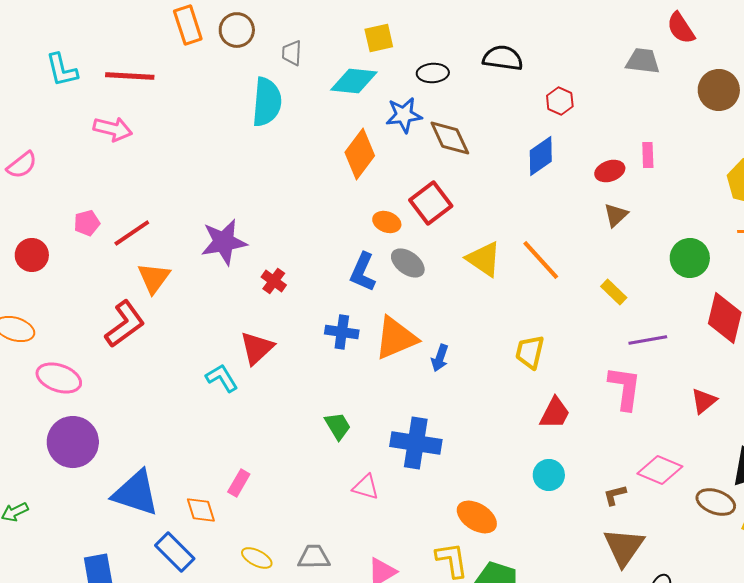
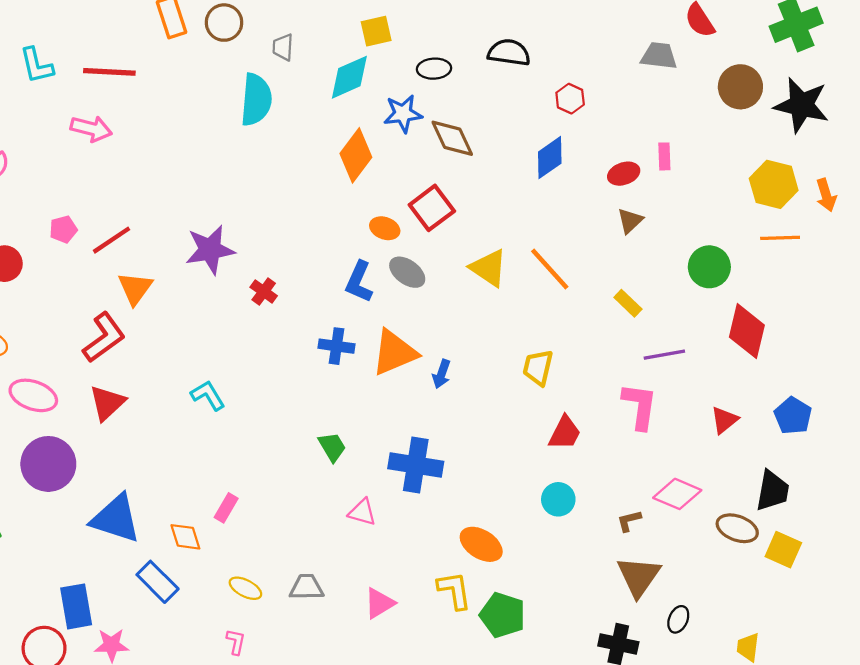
cyan diamond: (354, 81) -> (349, 77), turned -30
red triangle: (257, 348) -> (107, 403), moved

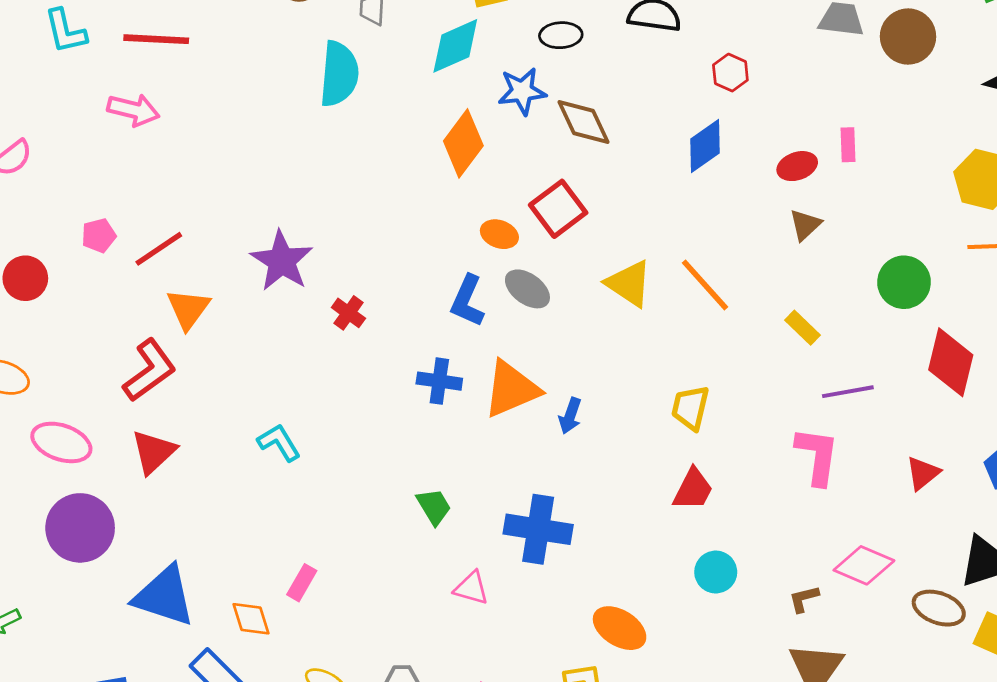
brown circle: (740, 87) -> (908, 37), moved
purple star: (210, 250) -> (282, 261), turned -30
red trapezoid: (565, 433) -> (693, 489), moved

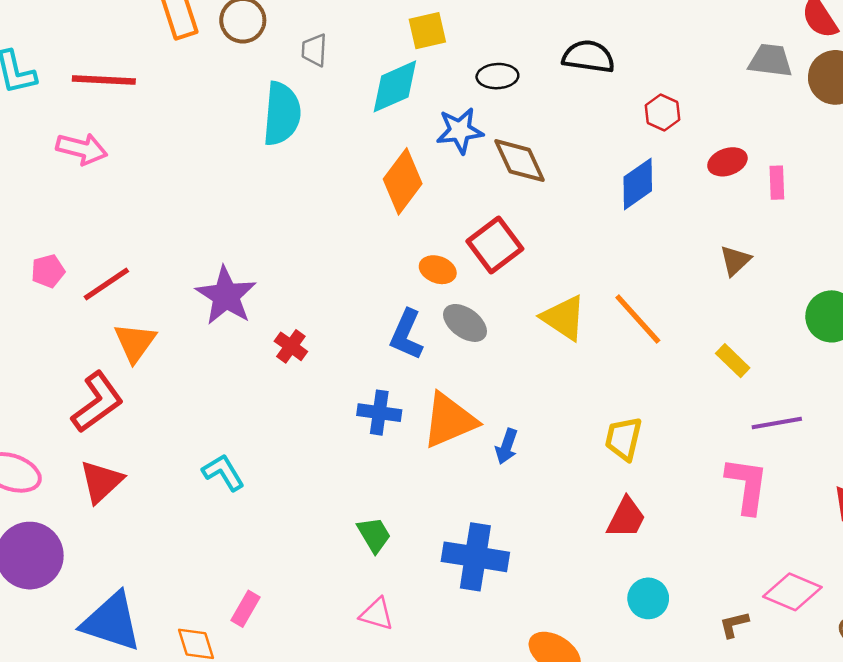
red ellipse: (797, 166) -> (727, 162), moved
pink triangle: (471, 588) -> (377, 614), moved

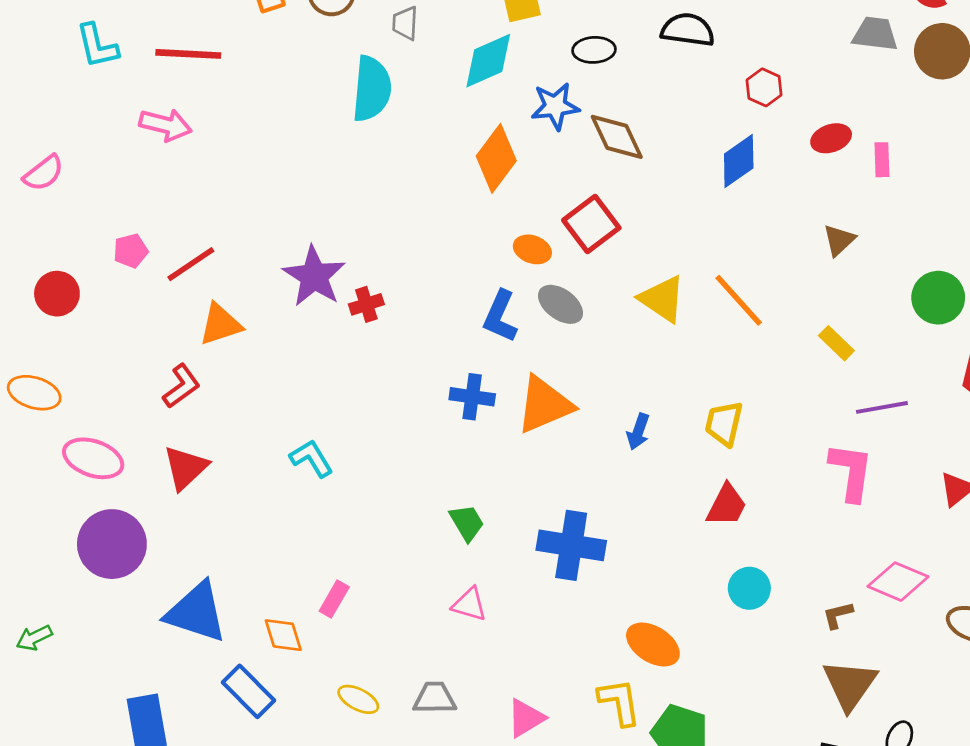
orange triangle: (135, 342) -> (220, 324), turned 36
red cross: (291, 346) -> (366, 304), moved, turned 36
red L-shape: (97, 402) -> (182, 386), size x0.7
blue arrow: (507, 446) -> (638, 432), moved

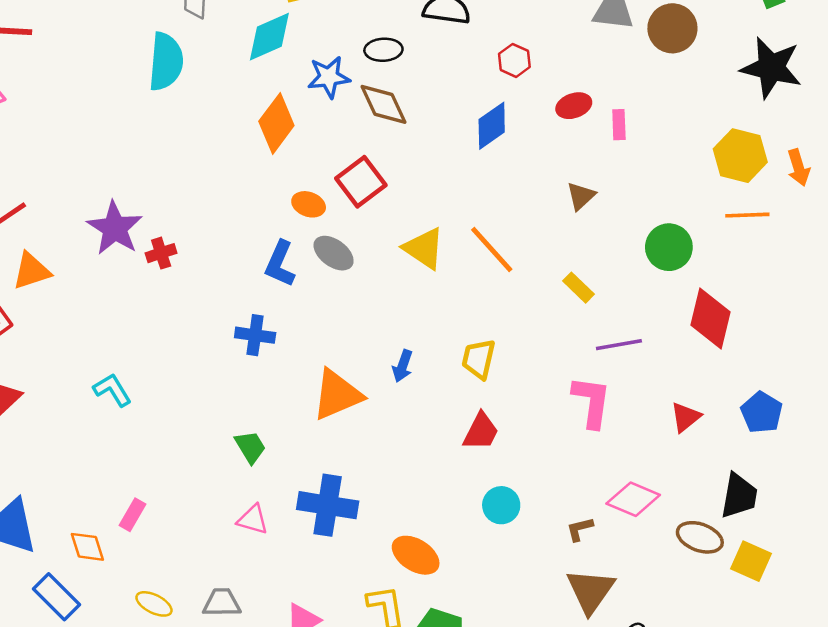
black ellipse: (594, 50) -> (383, 50), moved
orange triangle: (544, 405) -> (337, 395), moved
blue cross: (571, 545) -> (328, 505), moved

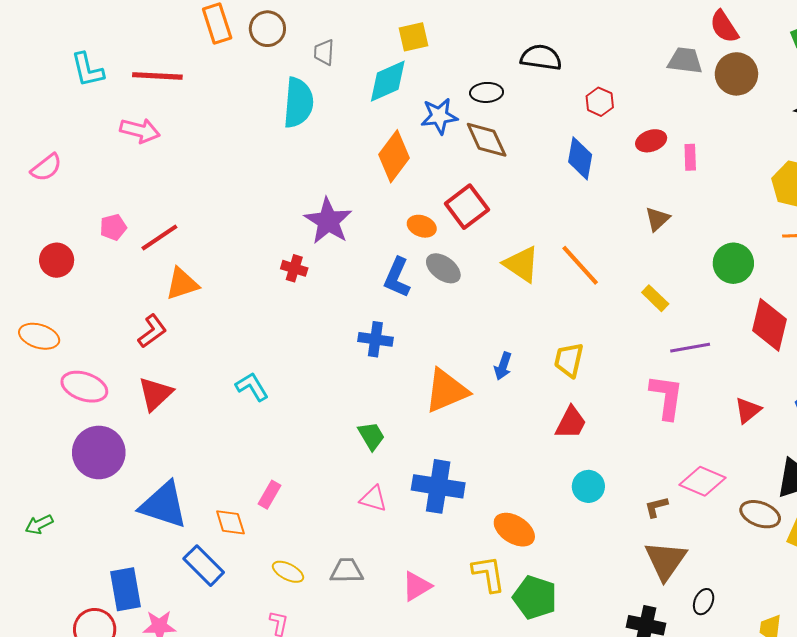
blue diamond: (492, 126) -> (580, 158), turned -45
purple star: (115, 228) -> (328, 221), moved
red cross: (161, 253) -> (294, 268), turned 35

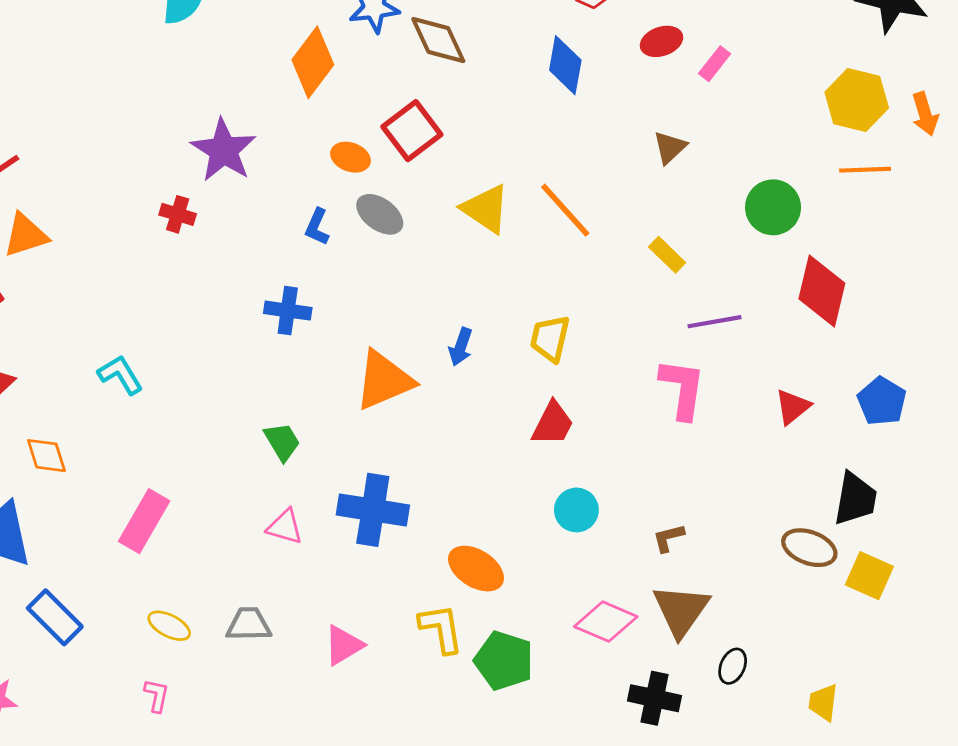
pink rectangle: (690, 157) -> (714, 64), turned 40
blue L-shape: (397, 278) -> (317, 227), size x0.7
pink diamond: (703, 481) -> (606, 622), moved
pink rectangle: (269, 495) -> (144, 521), size x1.6
orange diamond: (230, 522) -> (46, 456), moved

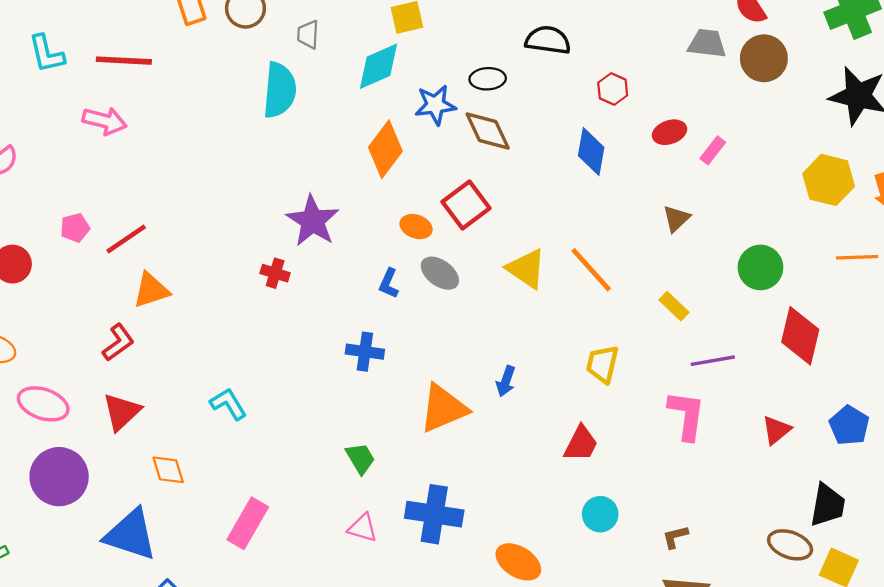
orange line: (865, 170) -> (857, 257), moved
yellow trapezoid: (550, 338) -> (602, 364), moved

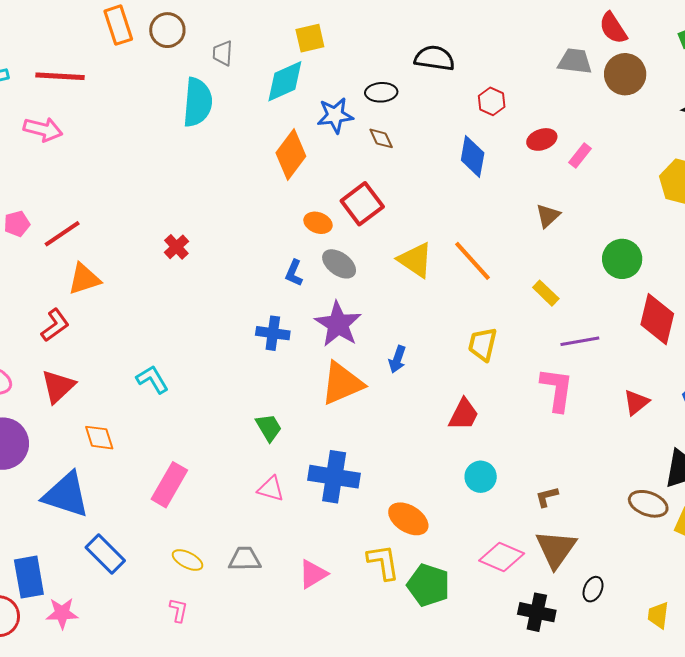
brown diamond: (488, 131) -> (381, 138), size x0.6
purple star: (313, 221) -> (338, 324), moved
red cross: (275, 273) -> (176, 247), moved, turned 30

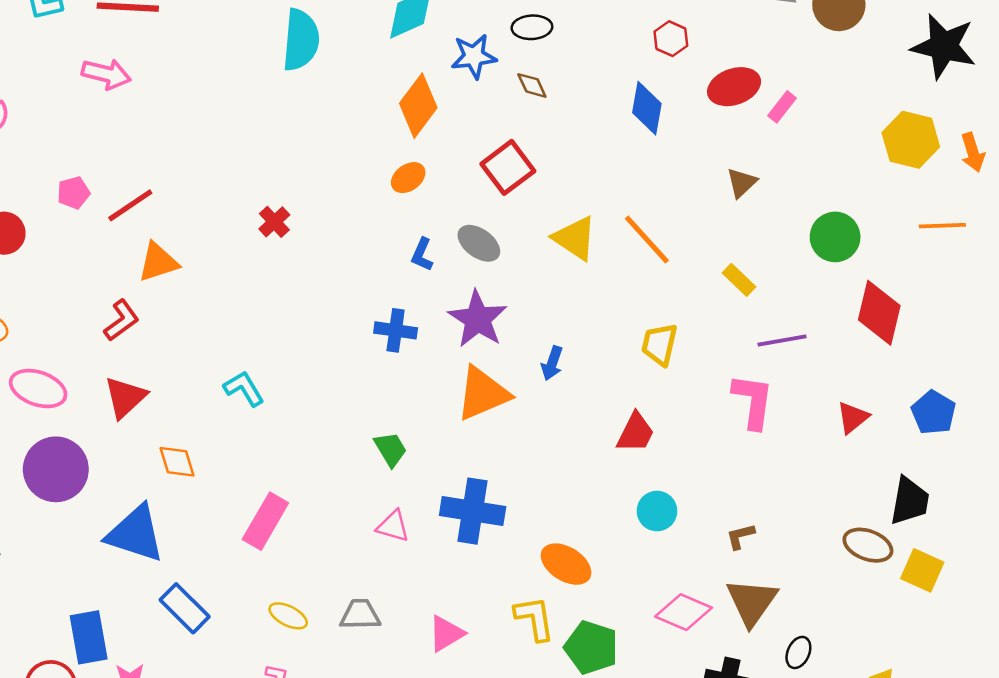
red ellipse: (542, 139) -> (734, 87), size x1.4
orange ellipse: (318, 223) -> (408, 178), moved, turned -56

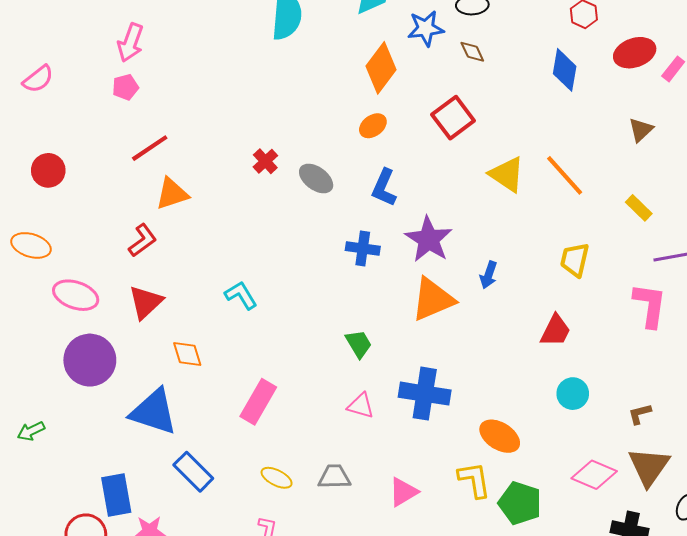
pink arrow: (106, 74) -> (130, 43), turned 96
pink pentagon: (73, 193) -> (125, 87), moved
gray ellipse: (479, 243) -> (316, 178), moved
blue L-shape: (422, 255) -> (384, 188), size x1.4

